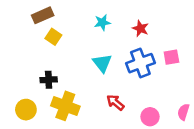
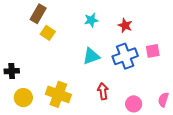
brown rectangle: (43, 15) -> (38, 14), turned -36
cyan triangle: (102, 63) -> (91, 56), turned 48
black cross: (49, 80) -> (12, 71), moved
red arrow: (115, 102) -> (103, 91), turned 42

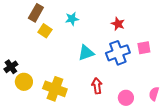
cyan star: (91, 20) -> (72, 19), moved
black cross: (12, 71) -> (11, 67), turned -32
yellow circle: (23, 98) -> (24, 82), moved

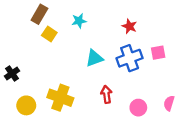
yellow circle: (24, 82) -> (26, 105), moved

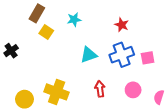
pink square: (158, 53) -> (148, 58), moved
black cross: (12, 74) -> (11, 51), moved
pink circle: (138, 108) -> (133, 90), moved

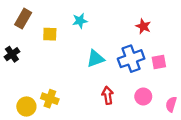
brown rectangle: (37, 13) -> (23, 19), moved
red star: (122, 25) -> (143, 26), moved
yellow square: (46, 32) -> (50, 34), turned -32
yellow cross: (57, 92) -> (50, 99), moved, size x0.7

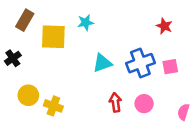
red star: (143, 26) -> (164, 26), moved
yellow square: (50, 34) -> (53, 37), size x1.6
pink circle: (143, 96) -> (144, 104), moved
yellow circle: (26, 106) -> (28, 95), moved

